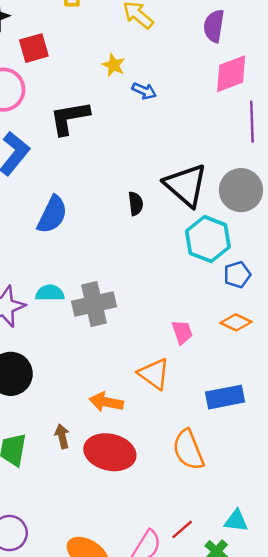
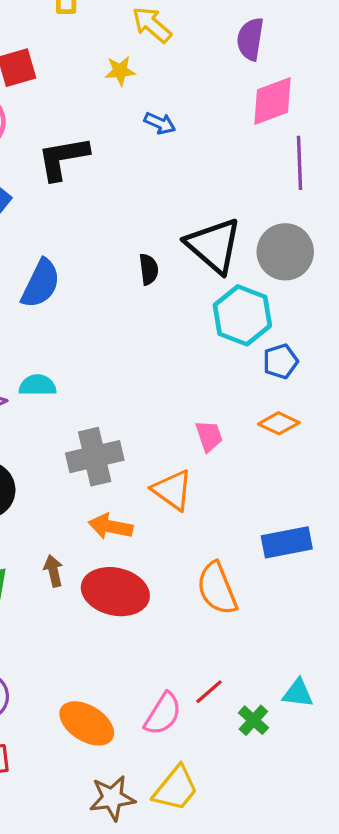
yellow star: (114, 65) -> (120, 71), moved, turned -30
gray cross: (94, 304) -> (95, 457), moved
blue rectangle: (225, 397) -> (287, 542), moved
cyan triangle: (236, 521) -> (298, 693), moved

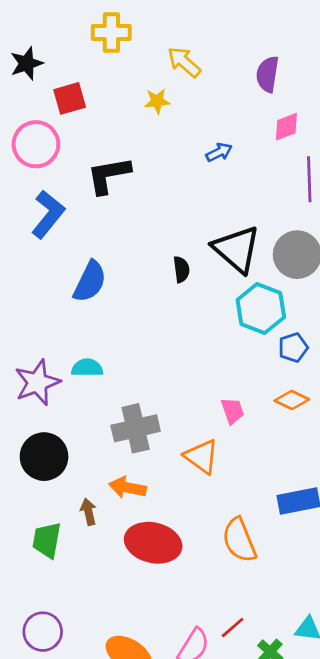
pink diamond: (273, 101) -> (286, 127), size x0.7
blue arrow: (160, 123) -> (219, 152), moved, turned -50
orange arrow: (111, 527) -> (128, 488), moved
brown arrow: (53, 571) -> (88, 512), moved

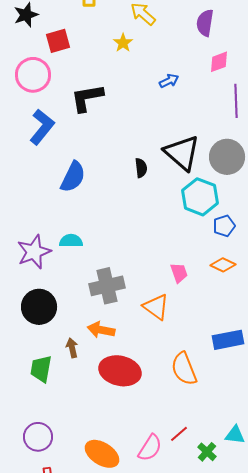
yellow star: (157, 101) -> (123, 43), turned -30

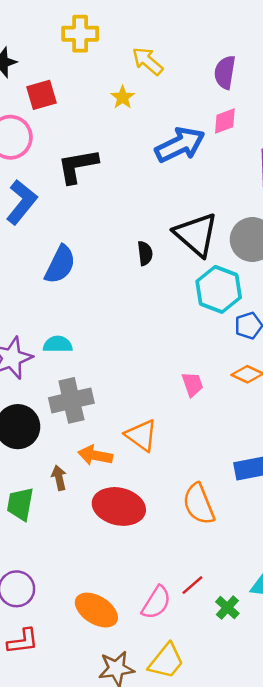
pink diamond: (219, 62) -> (225, 121), moved
blue arrow: (169, 81) -> (180, 145), size x2.0
gray cross: (107, 286) -> (71, 400), moved
orange triangle: (156, 307) -> (141, 435), moved

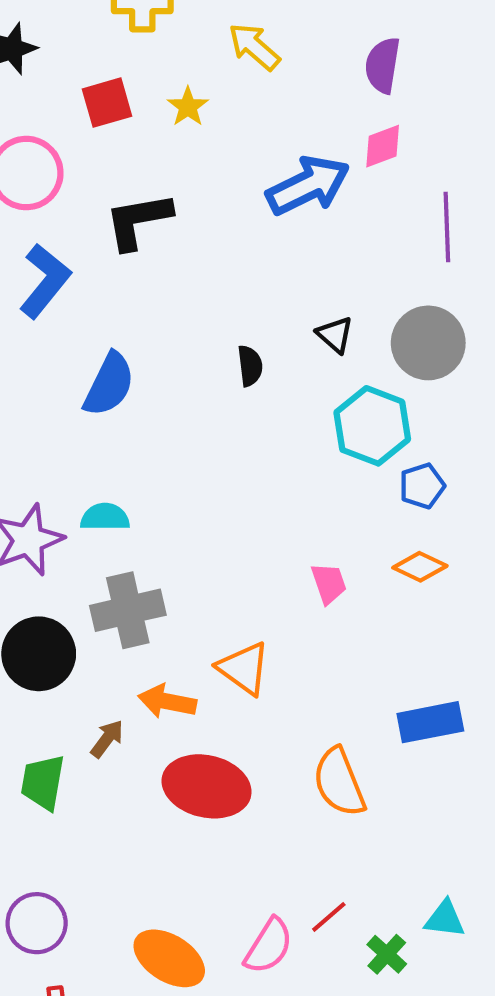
red square: (41, 95) -> (107, 103), moved
yellow star: (123, 97) -> (188, 107), moved
black triangle: (196, 235) -> (335, 335), size x0.5
brown arrow: (59, 478) -> (107, 739), turned 50

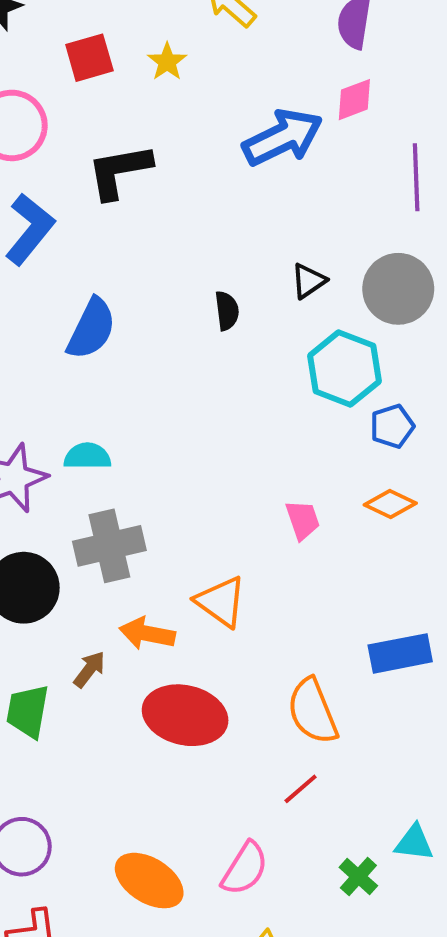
black triangle: (335, 335) -> (309, 281), turned 45
red line: (329, 917) -> (301, 789), moved

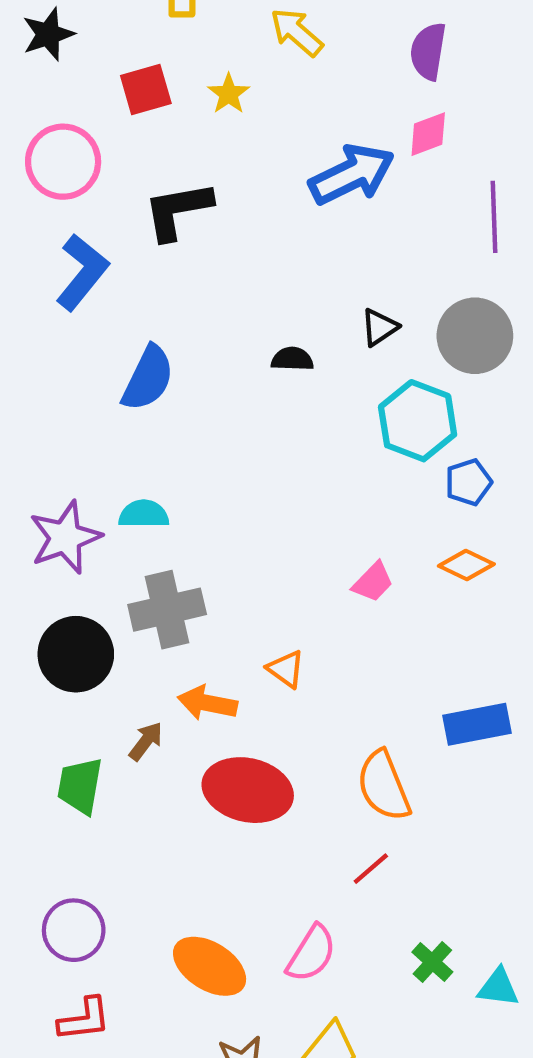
black semicircle: (227, 311) -> (292, 359), turned -81
pink trapezoid: (303, 520) -> (373, 582), turned 63
orange triangle: (221, 602) -> (286, 669), size x0.7
cyan triangle: (414, 843) -> (498, 987), moved

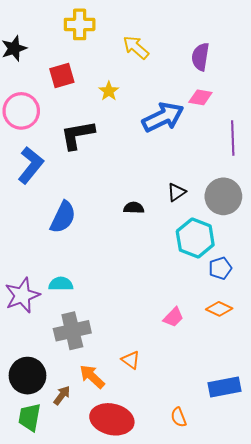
yellow star: (229, 94) -> (109, 91), moved
pink diamond: (428, 134) -> (200, 97), turned 30
black circle: (76, 654) -> (27, 376), moved
orange arrow: (207, 703) -> (92, 377), turned 32
orange semicircle: (384, 786) -> (179, 417), size x0.6

